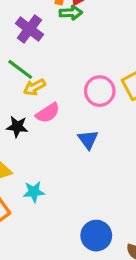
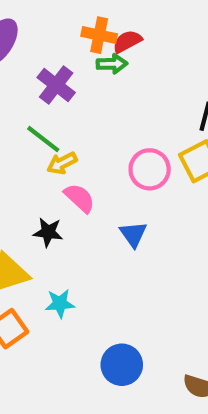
pink semicircle: (48, 113) -> (80, 198), turned -105
black star: (17, 127) -> (48, 232), moved
blue circle: (96, 236) -> (122, 365), moved

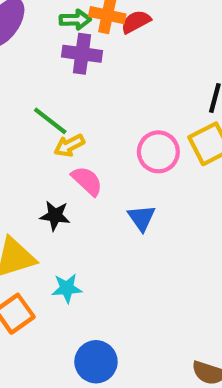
green arrow: (112, 64) -> (75, 20), moved
purple cross: (56, 85) -> (82, 54), moved, turned -30
blue circle: (122, 365) -> (96, 362), moved

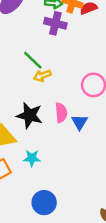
pink semicircle: (87, 181) -> (61, 113), moved, turned 36
black star: (55, 216) -> (30, 115), size x1.5

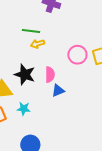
green line: (33, 60) -> (31, 31), turned -42
blue triangle: (80, 122) -> (58, 91), moved, turned 32

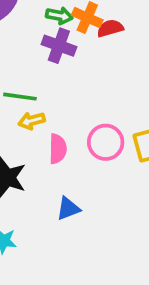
pink semicircle: (50, 75) -> (58, 149), moved

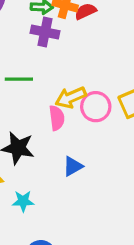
yellow arrow: (32, 121) -> (71, 97), moved, size x1.4

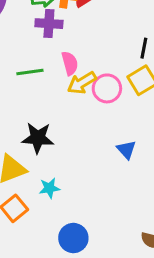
pink semicircle: (57, 118) -> (70, 63), moved
blue triangle: (73, 166) -> (126, 150), moved, turned -35

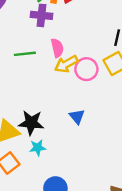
black star: (38, 138) -> (31, 123), moved
blue triangle: (126, 150) -> (77, 117), moved

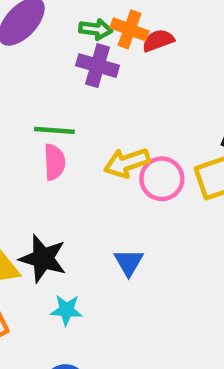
pink semicircle: (57, 48) -> (54, 162), moved
cyan star: (38, 148) -> (66, 310), moved

